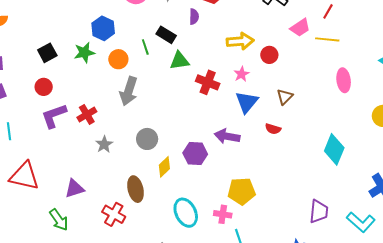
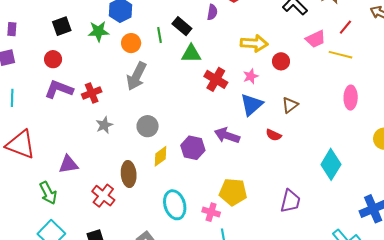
purple L-shape: (54, 116) -> (59, 89), turned 32
purple trapezoid: (319, 211) -> (290, 201), moved

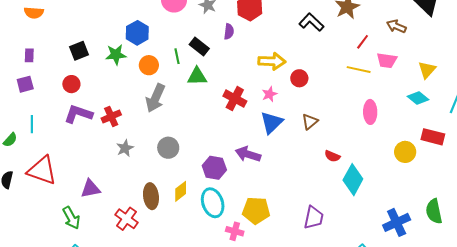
pink trapezoid: (315, 39) -> (387, 60), moved, turned 35
green triangle: (191, 54) -> (197, 76), moved
red semicircle: (274, 135) -> (332, 156), moved
yellow diamond: (160, 156) -> (181, 191), moved
cyan ellipse: (175, 205) -> (213, 203), moved

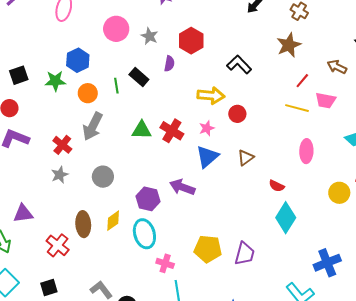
black L-shape: (311, 22) -> (239, 65), moved
green triangle: (197, 76) -> (142, 130), moved
red cross: (111, 116) -> (62, 145), moved, turned -30
red semicircle: (332, 156) -> (277, 186), moved
yellow pentagon: (256, 210) -> (208, 249), moved

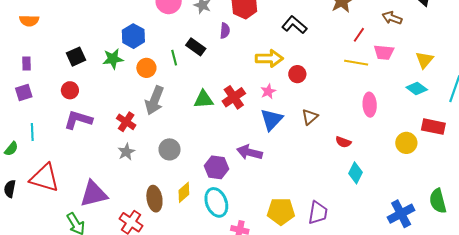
red cross: (172, 131) -> (234, 97), turned 30
purple triangle: (23, 214) -> (94, 194), size x1.4
cyan diamond: (286, 218) -> (355, 173), size x0.7

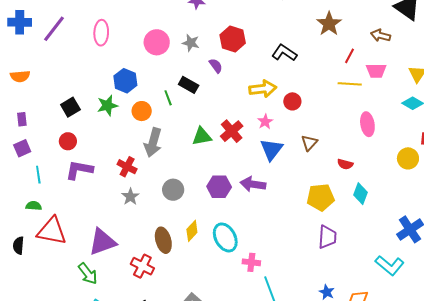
purple semicircle: (225, 31) -> (216, 66), turned -35
cyan line: (32, 132) -> (38, 175), moved
green semicircle: (11, 149) -> (34, 206), moved, turned -119
purple hexagon: (217, 167) -> (219, 187), moved
yellow pentagon: (281, 211) -> (321, 197), moved

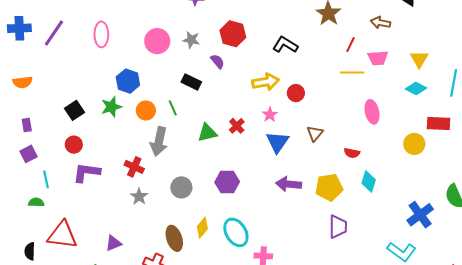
green line: (168, 98) -> (173, 108), moved
red cross: (232, 131) -> (237, 126), size x0.7
purple arrow: (253, 184) -> (289, 184), moved
green semicircle: (34, 206) -> (36, 202), moved
purple triangle: (102, 242) -> (113, 243), size x0.6

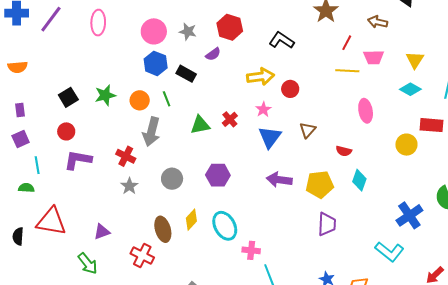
purple semicircle: (217, 61) -> (213, 54), turned 91
blue hexagon: (128, 81) -> (156, 63), moved

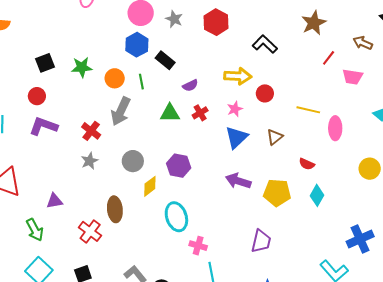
purple semicircle: (213, 54) -> (190, 85), moved
yellow line: (347, 71) -> (308, 110), moved
yellow diamond: (191, 220) -> (150, 186), moved
purple trapezoid: (327, 224) -> (261, 241), moved

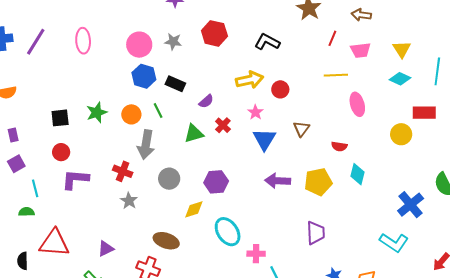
black square: (45, 63) -> (60, 118), turned 30
yellow line: (308, 110) -> (336, 75), moved
gray circle: (133, 161) -> (169, 179), moved
yellow diamond: (150, 186) -> (194, 209), turned 35
brown ellipse: (115, 209) -> (166, 241), turned -50

